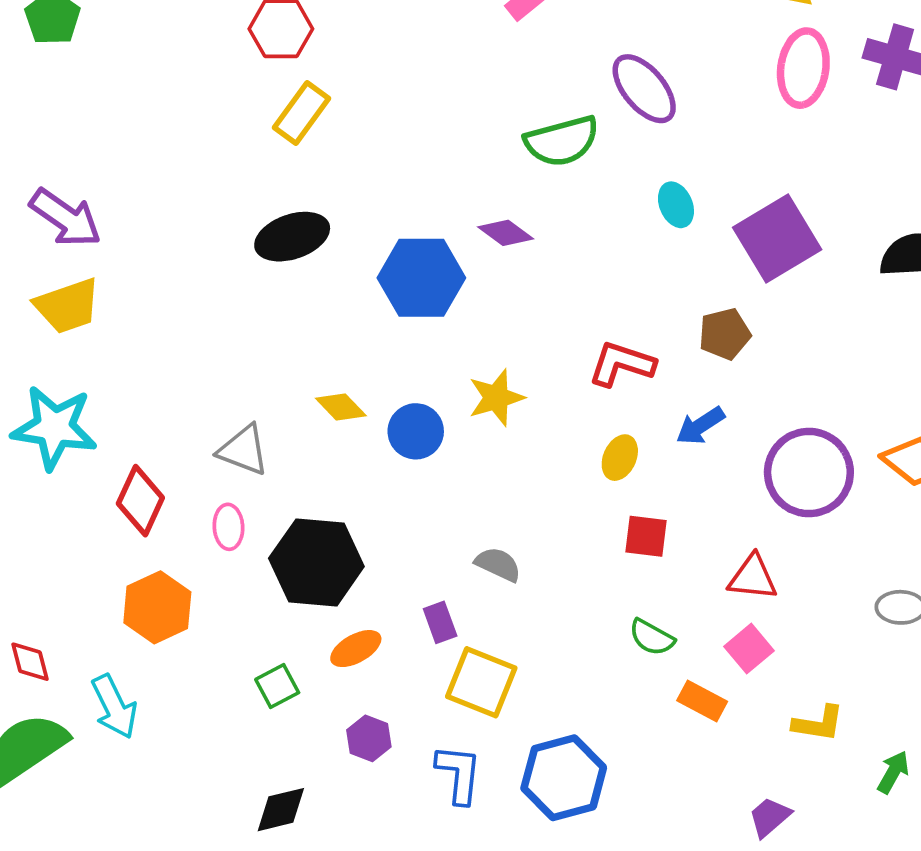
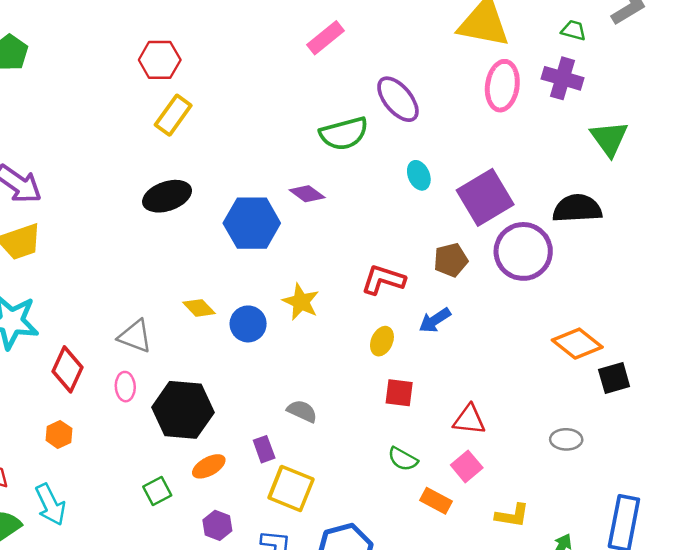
yellow star: (496, 398) -> (301, 302), turned -30
purple circle: (809, 473) -> (523, 251), moved
orange hexagon: (157, 607) -> (59, 434), moved, size x0.6

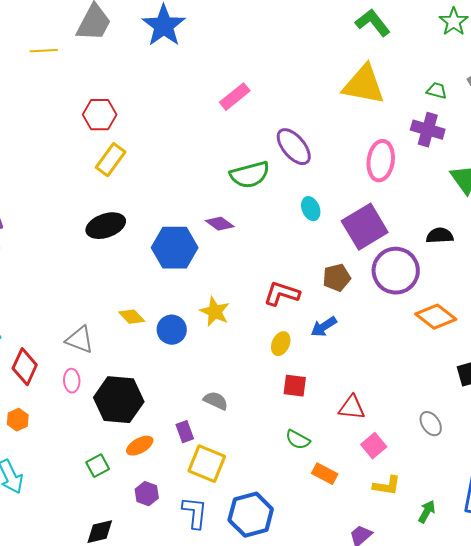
pink ellipse: (502, 86) -> (381, 161), moved
black semicircle: (577, 208) -> (440, 236), size x0.7
orange diamond: (577, 344) -> (436, 317), moved
gray ellipse: (566, 439) -> (431, 424), turned 55
pink square: (467, 466) -> (374, 446), moved

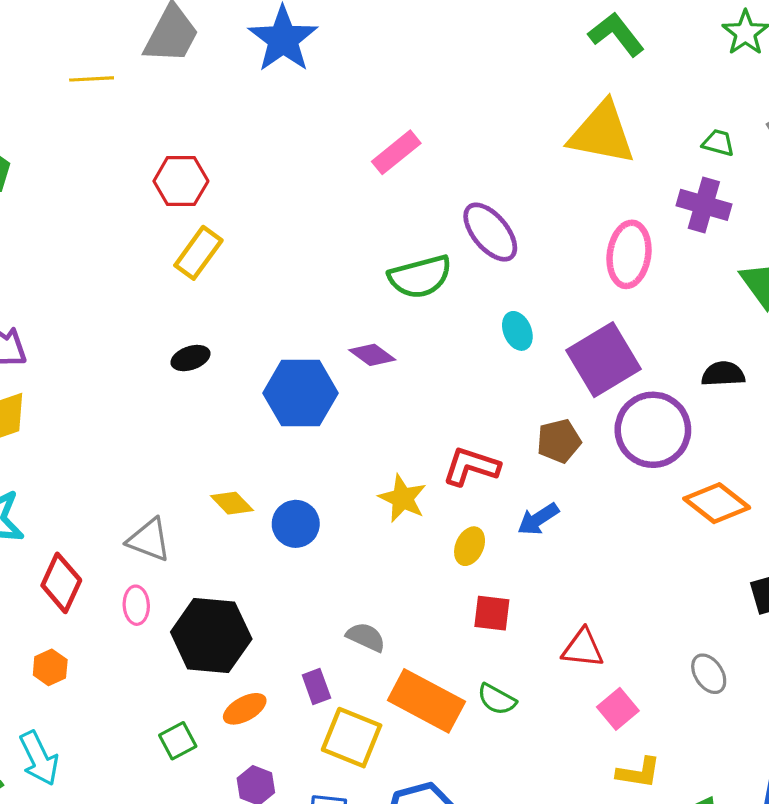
black ellipse: (106, 226) -> (190, 358), size x0.6
yellow star: (215, 312) -> (403, 498), moved
orange rectangle: (325, 474) -> (426, 701), moved, size x1.8

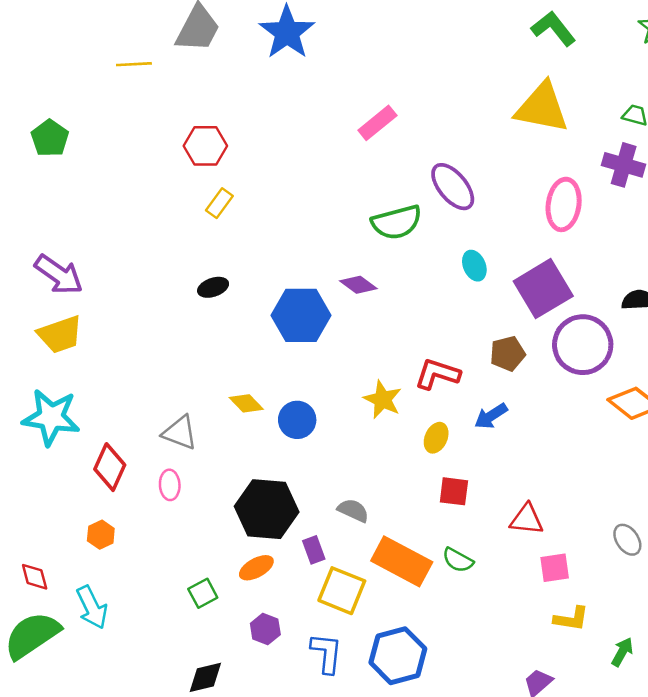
yellow rectangle: (198, 253) -> (219, 203), size x0.7
black hexagon: (211, 635) -> (267, 509), moved
pink square: (618, 709) -> (555, 568), turned 32

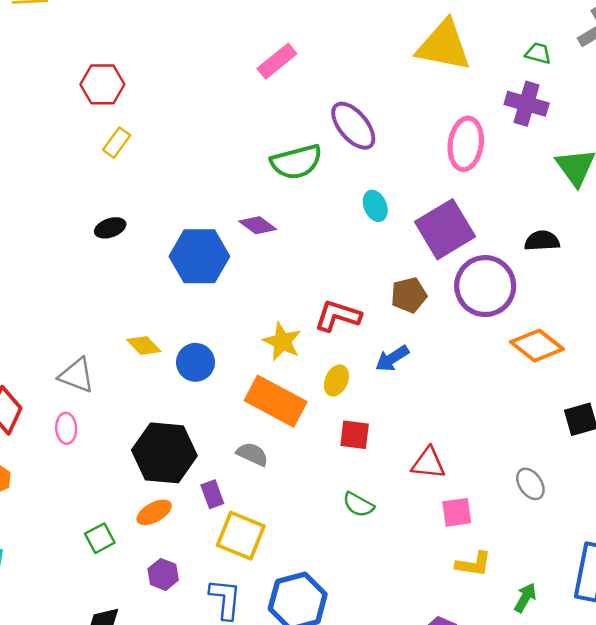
orange rectangle: (402, 561) -> (276, 401), moved

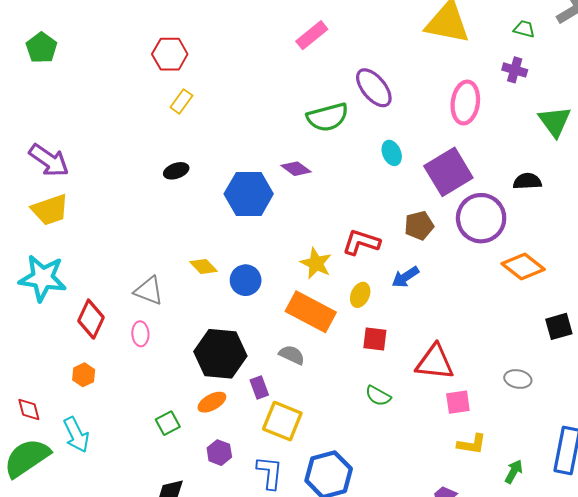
purple cross: (527, 104) -> (515, 70), size x0.7
red triangle: (428, 463) -> (435, 362), size x1.4
gray ellipse: (530, 484) -> (518, 379), turned -45

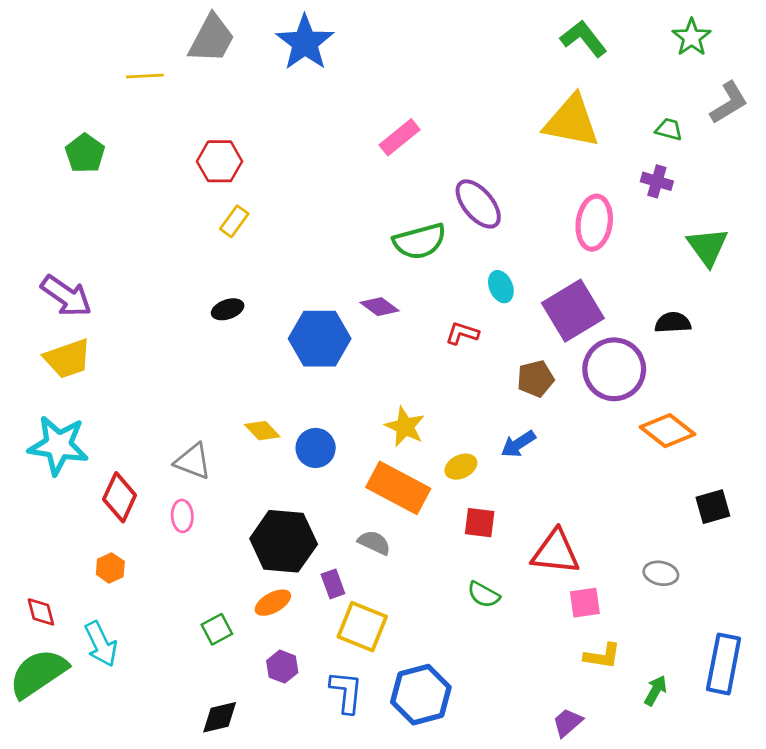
green pentagon: (42, 48) -> (85, 153), moved
red L-shape: (361, 242) -> (462, 333), moved, size x0.7
yellow ellipse: (360, 295) -> (461, 467), turned 40

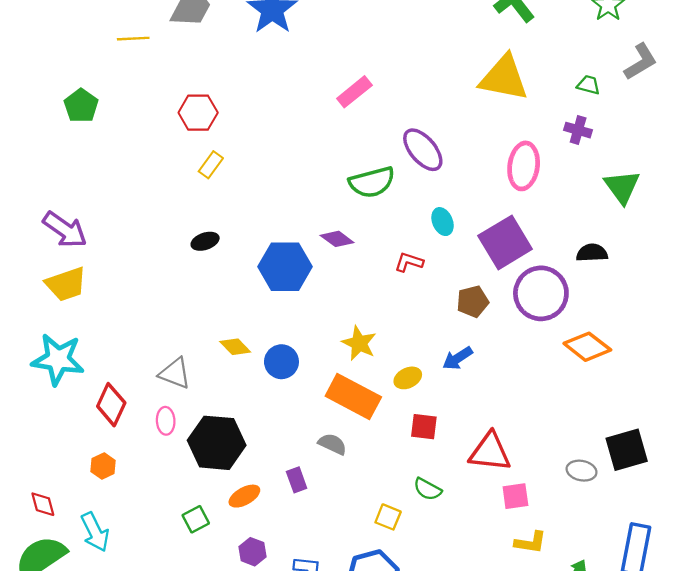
black square: (713, 507) -> (627, 450), moved, size x1.4
black hexagon: (284, 541) -> (217, 443), moved
yellow square: (362, 627) -> (388, 517), moved, size x0.6

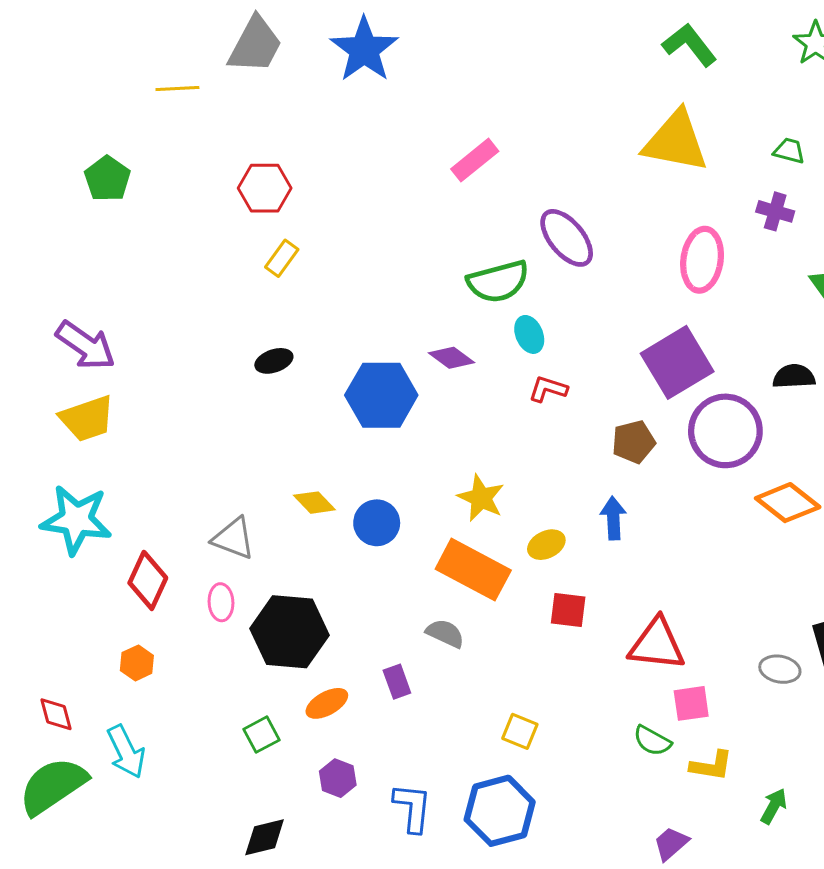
cyan ellipse: (443, 222) -> (529, 334), moved
blue arrow: (458, 358) -> (613, 518), turned 120
green semicircle: (427, 489) -> (652, 741), moved

